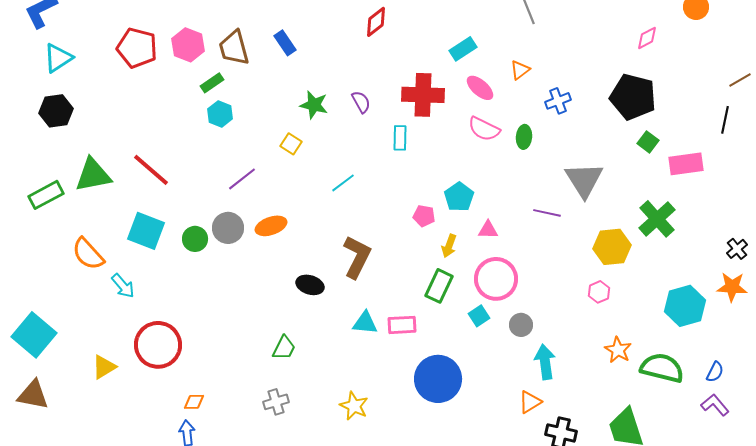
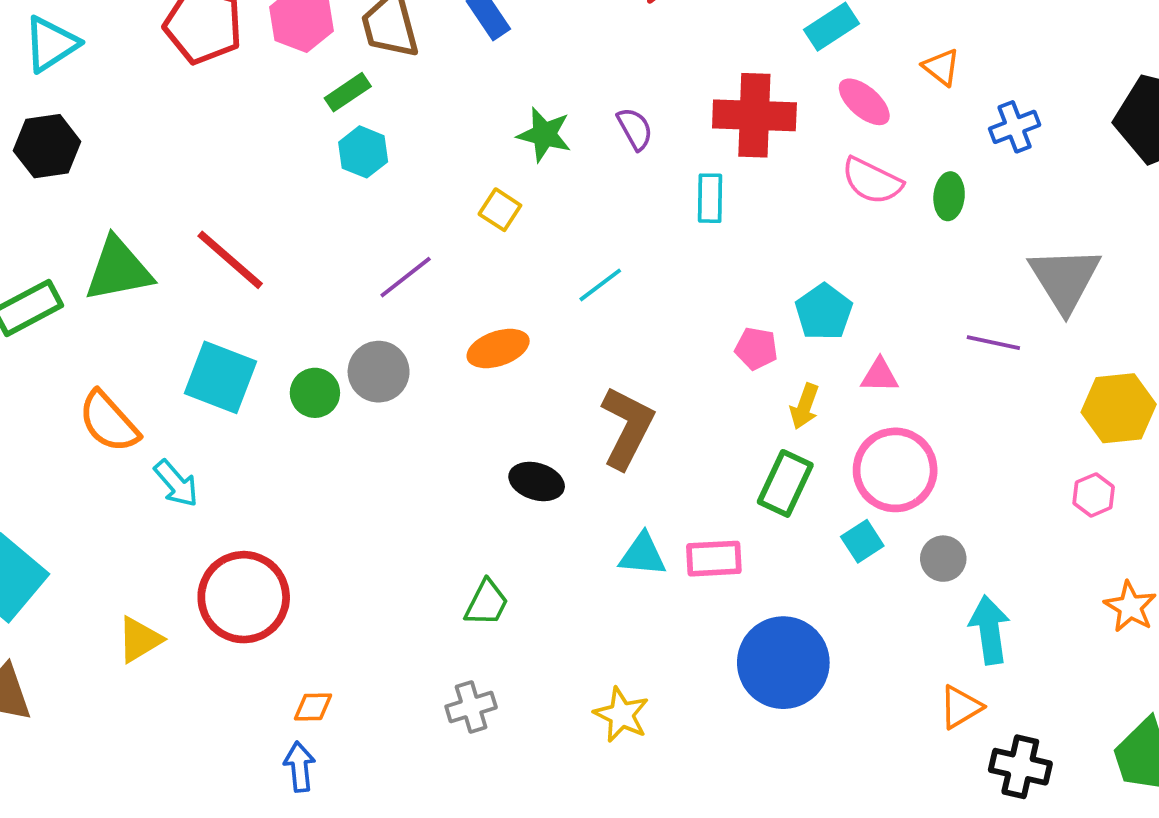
orange triangle: (520, 70) -> (941, 67), turned -45
orange ellipse: (271, 226) -> (498, 349), moved

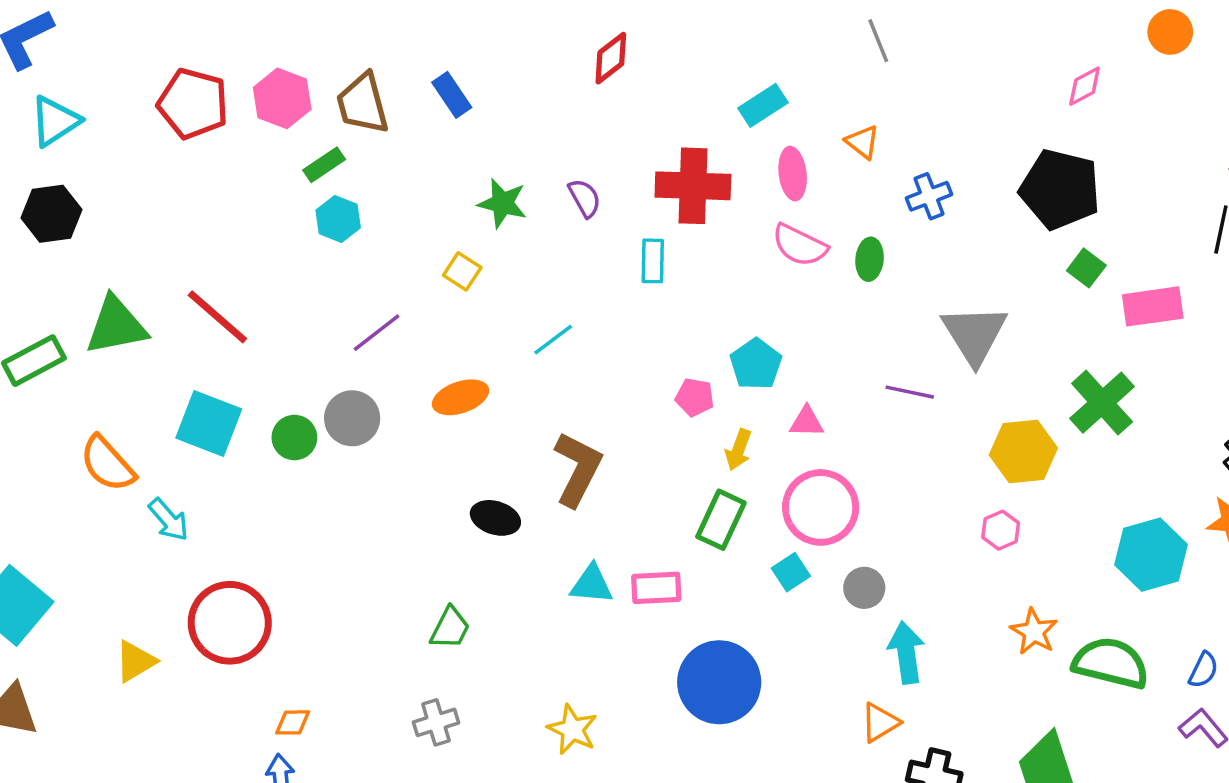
pink ellipse: (864, 102) -> (793, 174), turned 42

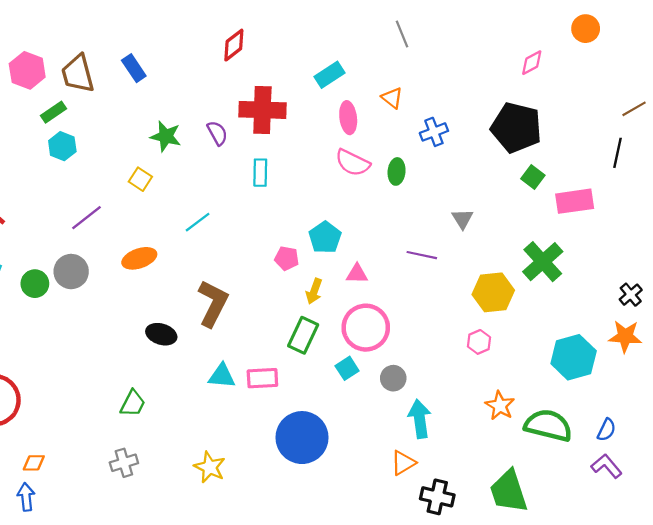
red cross: (693, 186) -> (262, 110), moved
gray triangle: (974, 334) -> (462, 219), size x0.5

